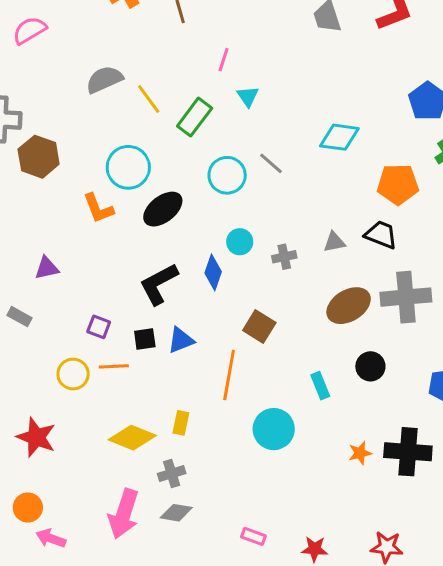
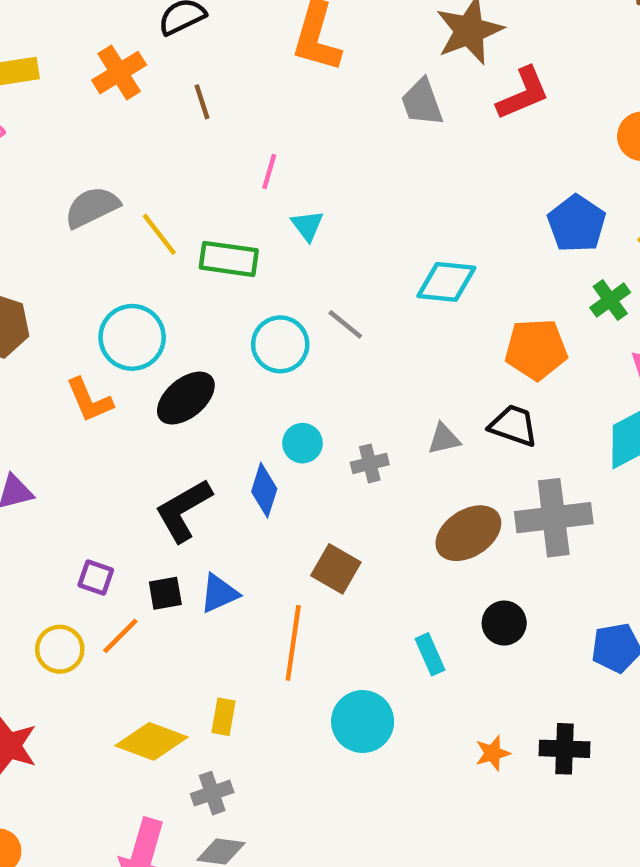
green rectangle: (195, 117) -> (229, 259), turned 63
orange line: (114, 366) -> (120, 636), turned -40
black cross: (408, 452) -> (565, 749), size x0.7

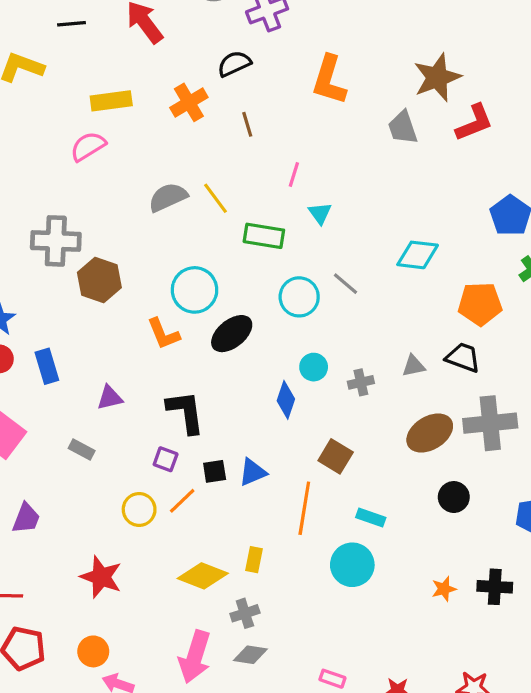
yellow line: (159, 234) -> (215, 198), moved
black L-shape: (183, 510) -> (186, 412), moved, turned 111
cyan rectangle: (430, 654) -> (371, 518), moved, turned -48

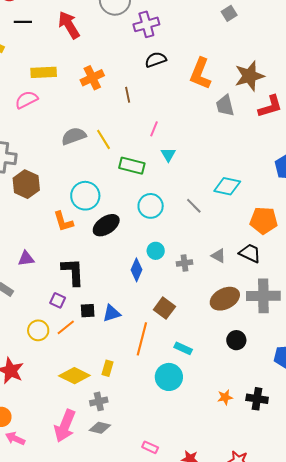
black semicircle: (234, 64) -> (156, 60), moved
orange L-shape: (329, 80) -> (200, 74), moved
gray line: (345, 284) -> (194, 206), moved
gray triangle: (414, 366) -> (218, 256), turned 35

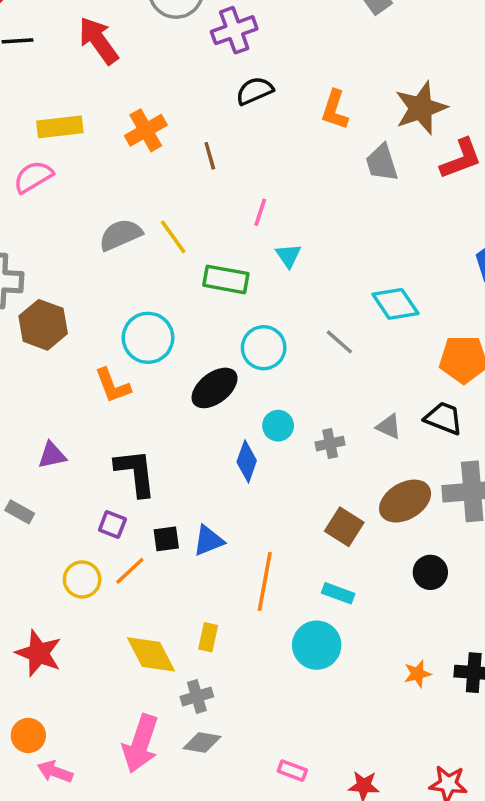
orange L-shape: (200, 74) -> (335, 110), size x0.7
cyan diamond: (227, 186) -> (395, 304), turned 48
black ellipse: (106, 225) -> (215, 388), moved
brown square: (164, 308) -> (344, 527), moved
yellow diamond: (74, 376) -> (151, 654), turned 40

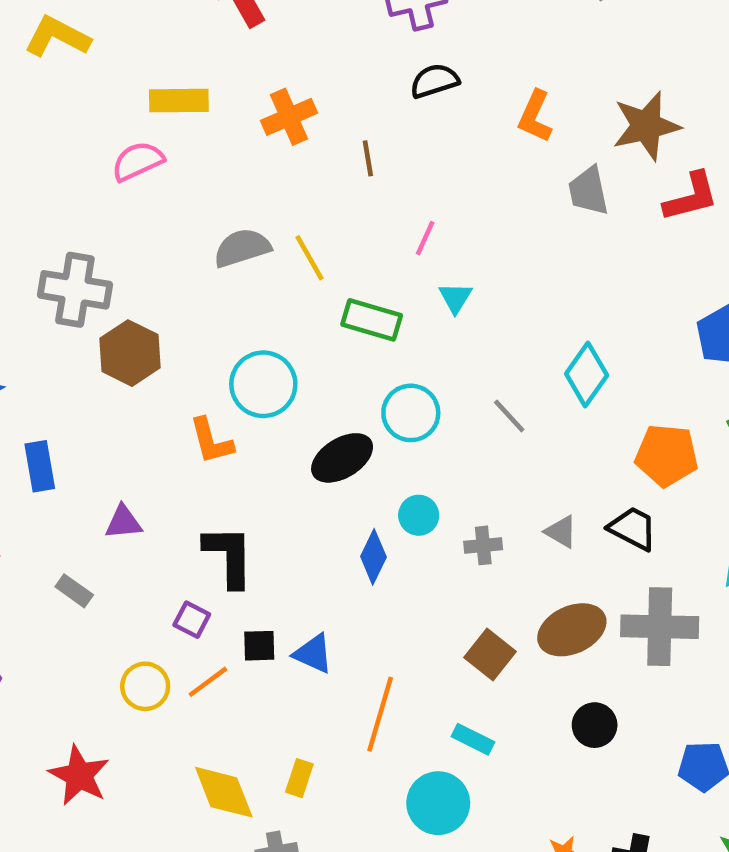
cyan diamond: (395, 304) -> (587, 375), turned 63
blue triangle: (208, 541) -> (313, 654), turned 40

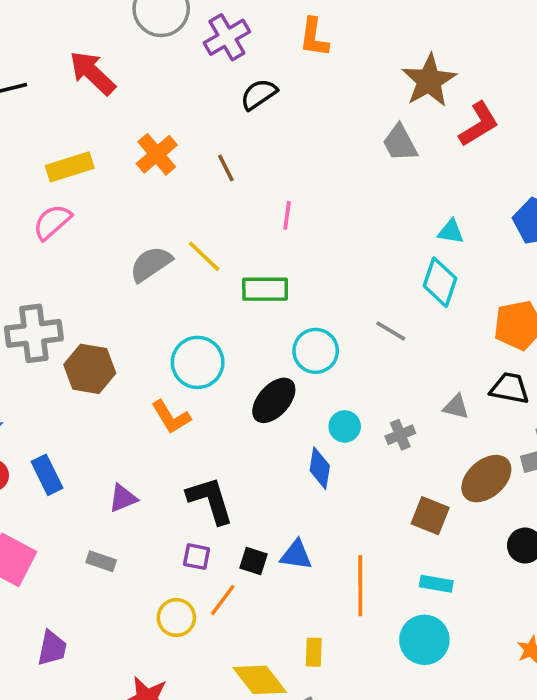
orange L-shape: (535, 116) -> (314, 37), moved
cyan triangle: (455, 298) -> (451, 232), moved, turned -36
black square: (259, 646) -> (253, 561), turned 36

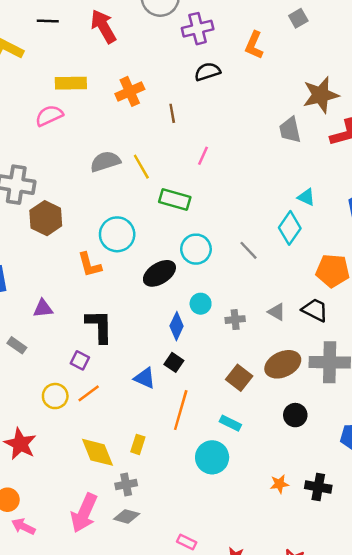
black square: (253, 561) -> (174, 362), moved

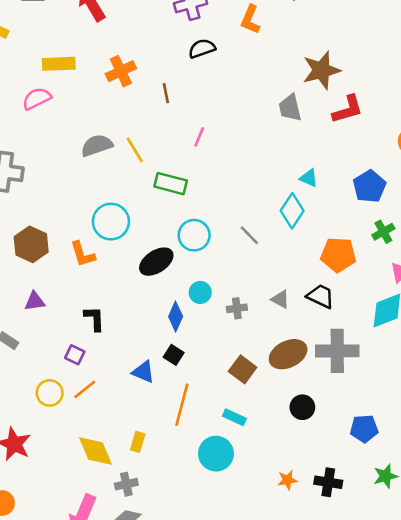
brown hexagon: (46, 218) -> (31, 244), moved
black L-shape: (99, 326) -> (94, 319), size x0.7

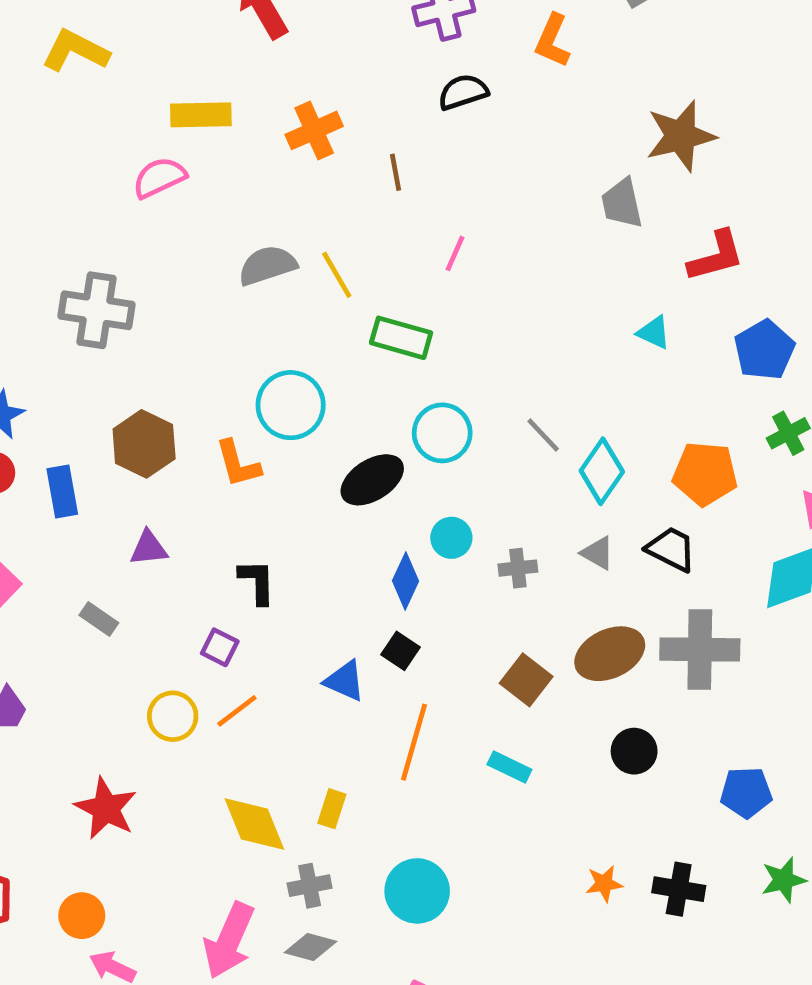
red L-shape: (348, 109) -> (716, 256), moved
cyan diamond: (292, 211) -> (602, 471), moved
cyan circle: (216, 454) -> (417, 891), moved

